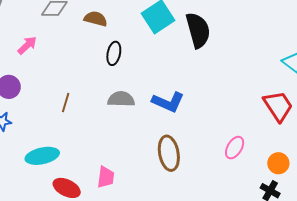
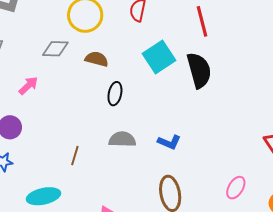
blue L-shape: (168, 102) -> (169, 142), size x0.7
brown line: (66, 103) -> (75, 156), moved

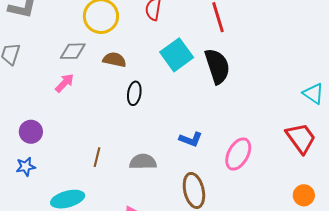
pink arrow: (28, 86) -> (65, 83), moved
gray semicircle: (122, 139) -> (143, 162), moved
pink ellipse: (236, 188) -> (238, 154), moved, size x1.4

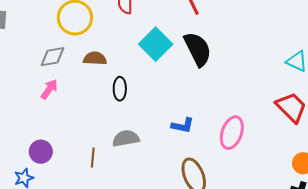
purple circle: (31, 132) -> (41, 152), moved
gray semicircle: (143, 162) -> (126, 138), moved

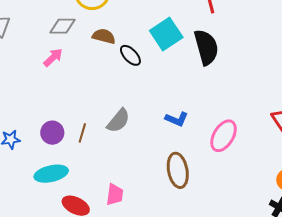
black ellipse: (120, 89) -> (130, 55), moved, turned -55
gray semicircle: (126, 138) -> (118, 121), turned 128
purple circle: (41, 152) -> (52, 133), moved

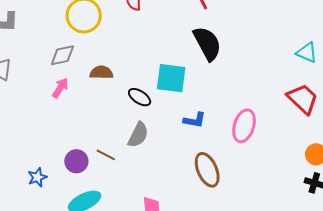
cyan square: (166, 34) -> (171, 78), moved, turned -36
brown semicircle: (104, 36) -> (101, 73), moved
black ellipse: (130, 55) -> (140, 97), moved
brown line: (82, 133) -> (106, 155), turned -66

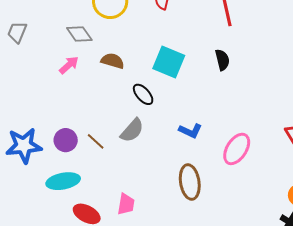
black semicircle: (207, 43) -> (222, 60), size x0.6
gray diamond: (62, 55) -> (79, 34), turned 52
cyan square: (171, 78) -> (169, 62), moved
blue star: (37, 177) -> (24, 146), size x1.8

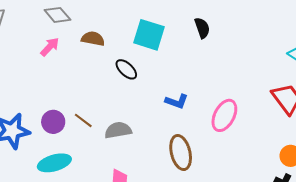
gray semicircle: (132, 130) -> (118, 130), moved, turned -136

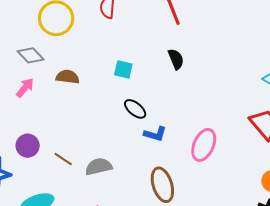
cyan square: (149, 35) -> (123, 69), size x0.6
black ellipse: (126, 69) -> (135, 109), moved
purple circle: (53, 122) -> (28, 146), moved

